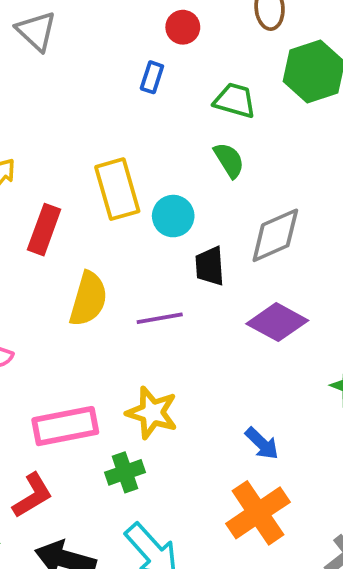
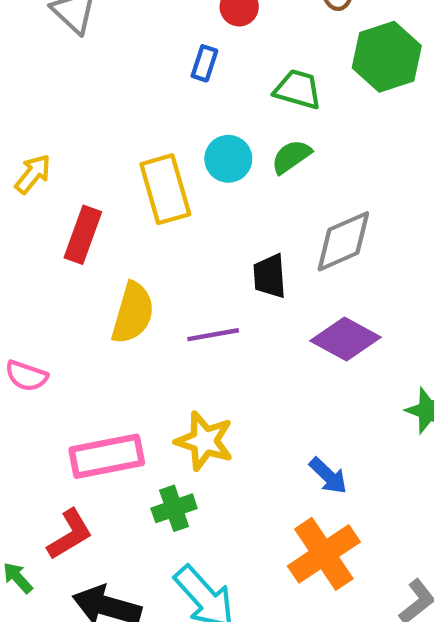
green semicircle: (229, 160) -> (291, 157), turned -93
cyan circle: (173, 216) -> (228, 159), moved

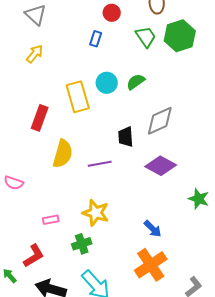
green trapezoid: (298, 89) -> (146, 37), moved, turned 40
yellow arrow: (33, 174) -> (35, 54), moved
pink rectangle: (107, 456) -> (51, 220), size x0.5

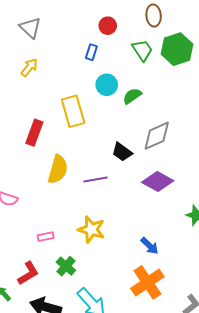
cyan circle: (107, 83) -> (107, 85), moved
black trapezoid: (126, 137) -> (122, 152), turned -50
green cross: (82, 244) -> (66, 266), moved, turned -30

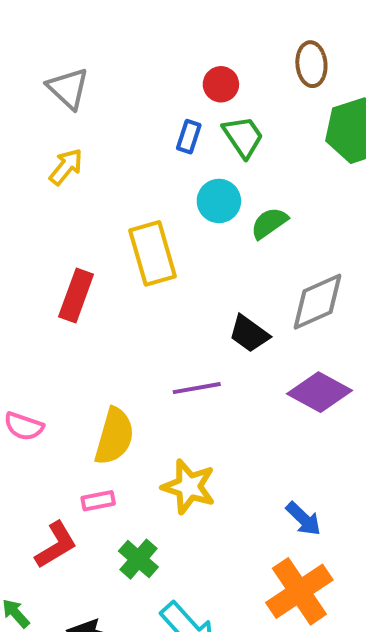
green trapezoid: (142, 50) -> (243, 137), moved
yellow semicircle: (58, 169) -> (114, 436), moved
red L-shape: (28, 273) -> (56, 545), moved

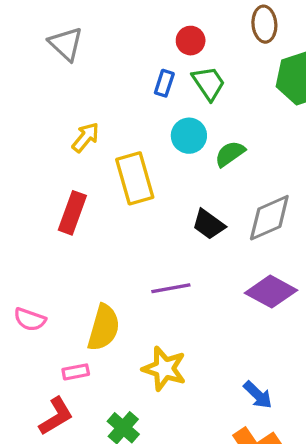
yellow arrow: (66, 167) -> (86, 137), moved
black trapezoid: (249, 334) -> (209, 224), moved
pink rectangle: (98, 501) -> (76, 372), moved

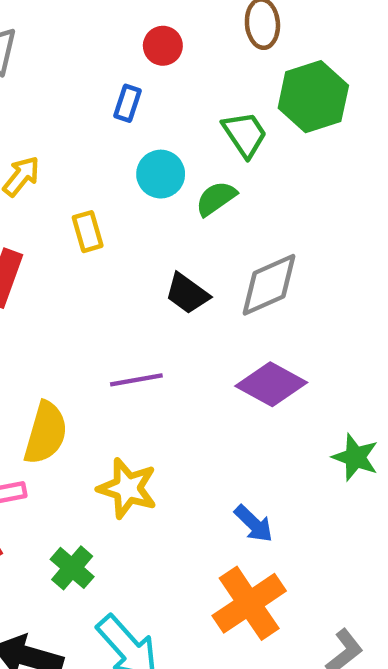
green trapezoid: (209, 83) -> (245, 134), moved
yellow rectangle: (135, 178) -> (88, 232), size x0.6

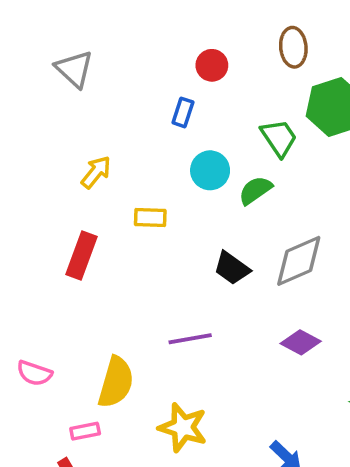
yellow rectangle: (88, 232) -> (150, 217), turned -72
purple diamond: (271, 384) -> (301, 342), size x0.7

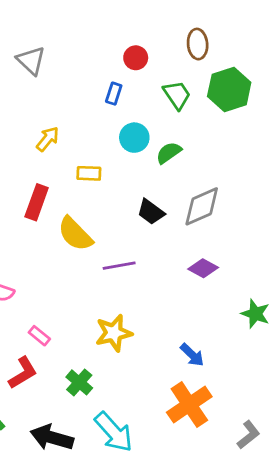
green trapezoid: (279, 138) -> (177, 95), moved
yellow semicircle: (116, 382) -> (75, 234), moved, turned 120
yellow star: (183, 427) -> (114, 333), turned -30
pink rectangle: (85, 431) -> (39, 336), turned 50

